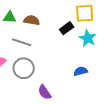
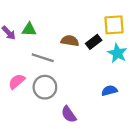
brown semicircle: (32, 20) -> (70, 41), moved

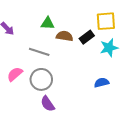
green triangle: (29, 29) -> (48, 23), moved
cyan star: (117, 53) -> (109, 48), turned 30
purple semicircle: (69, 114) -> (48, 104), moved

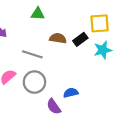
green triangle: (48, 23) -> (38, 14), moved
blue semicircle: (102, 83) -> (71, 93), moved
purple semicircle: (48, 104) -> (54, 107), moved

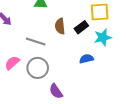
brown semicircle: (58, 38) -> (60, 26), turned -105
blue semicircle: (71, 93) -> (86, 59), moved

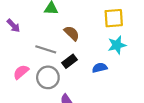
brown semicircle: (60, 26) -> (72, 33), turned 140
black rectangle: (81, 27) -> (69, 61), moved

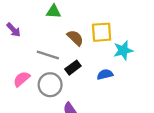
yellow square: (114, 18) -> (102, 32), moved

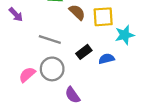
brown semicircle: (75, 38) -> (77, 12), moved
black rectangle: (73, 68) -> (84, 52), moved
pink semicircle: (22, 79) -> (27, 75), moved

